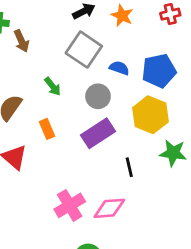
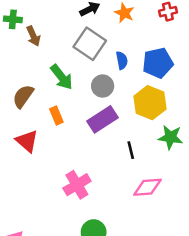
blue semicircle: (119, 68) -> (122, 60), turned 60
green arrow: (53, 86) -> (62, 77), size x1.5
pink diamond: (109, 208) -> (147, 187), moved

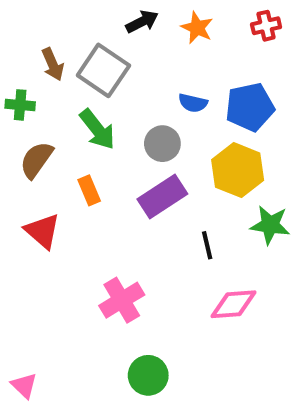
green cross: (13, 19) -> (20, 105), moved
gray square: (90, 44) -> (103, 70), moved
blue semicircle: (122, 60) -> (193, 103), turned 114

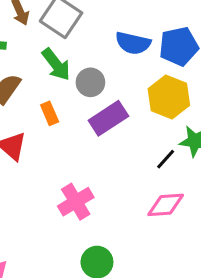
blue semicircle: (193, 103) -> (133, 43), size x1.5
gray circle: (162, 144) -> (90, 82), moved
black line: (207, 245) -> (166, 159), moved, turned 55

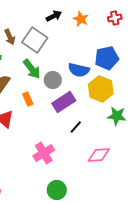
blue semicircle: (133, 43) -> (79, 70), moved
black line: (166, 159) -> (76, 127), moved

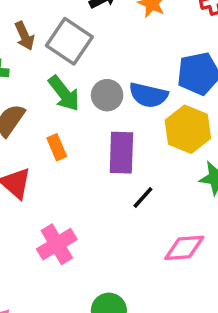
gray circle: (53, 80) -> (107, 95), moved
purple rectangle: (64, 102) -> (121, 153), turned -55
pink cross: (44, 153) -> (57, 244), moved

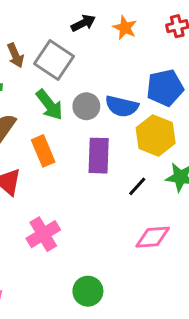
orange rectangle: (57, 147) -> (43, 151), size x1.4
black line: (143, 197) -> (137, 186), moved

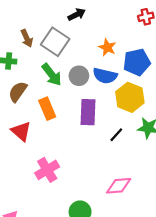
orange star: (125, 28) -> (107, 47), moved
pink diamond: (153, 237) -> (119, 186), moved

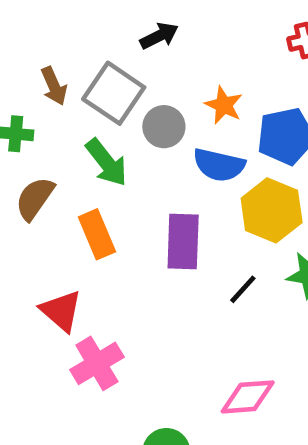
gray circle: (79, 76) -> (164, 127), moved
red triangle: (21, 131) -> (61, 311), moved

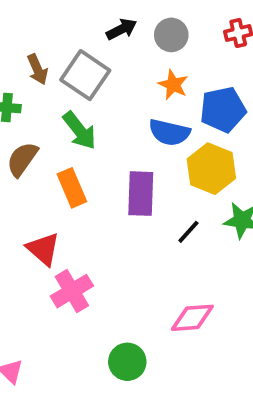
gray circle: (164, 127) -> (171, 35), moved

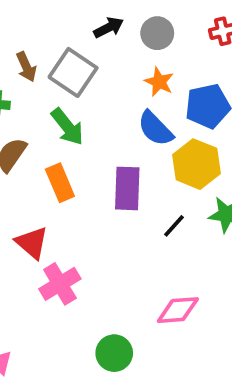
blue semicircle: (169, 132) -> (155, 129), turned 33

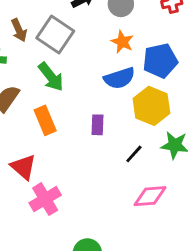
blue semicircle: (155, 129) -> (119, 78), turned -64
purple rectangle: (127, 188) -> (98, 125), size x0.6
pink diamond: (178, 310) -> (150, 196), moved

